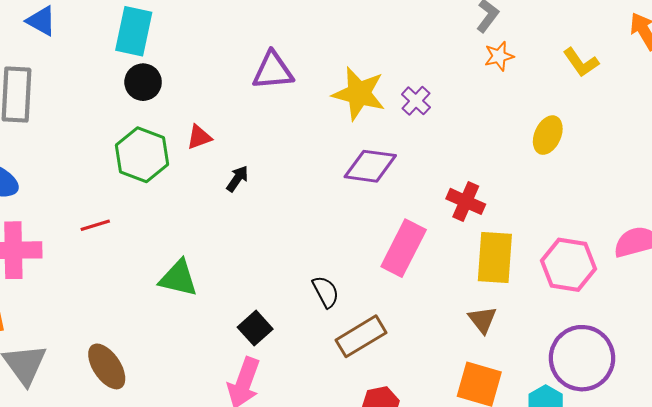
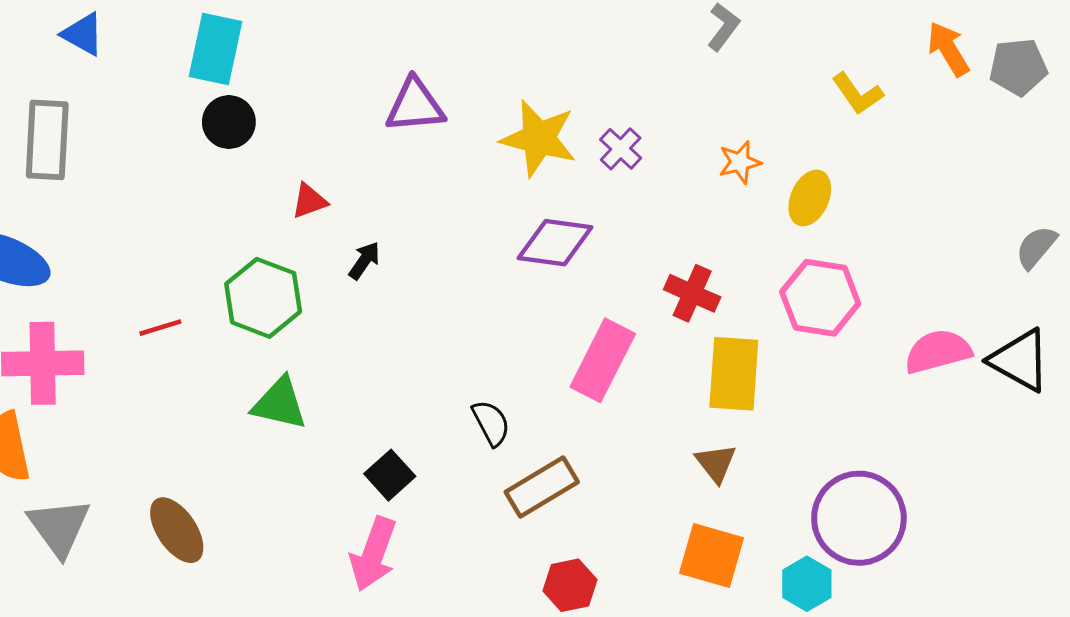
orange star: (499, 56) -> (740, 162), moved
green hexagon: (142, 155) -> (263, 298), moved
pink hexagon: (569, 265) -> (820, 298), moved

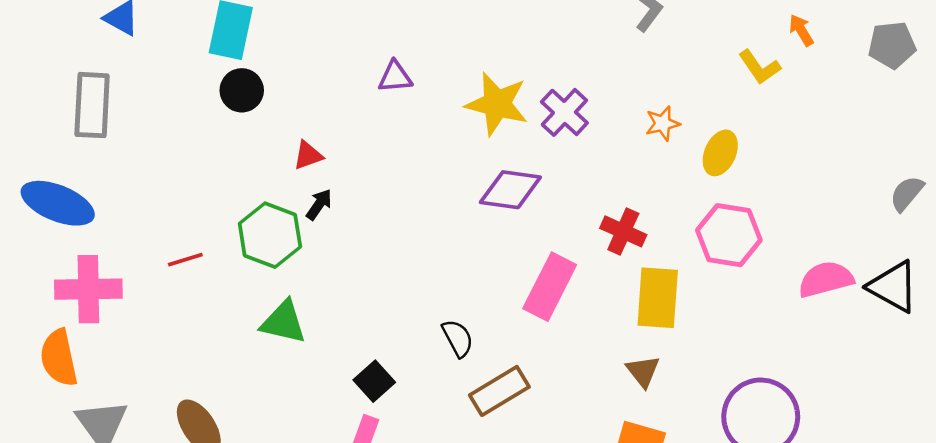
orange arrow: (948, 49) -> (801, 30), moved, size x0.7
purple triangle: (415, 106) -> (395, 77), size x0.7
purple cross: (621, 149) -> (564, 112), size x1.4
black arrow: (364, 261) -> (319, 204), moved

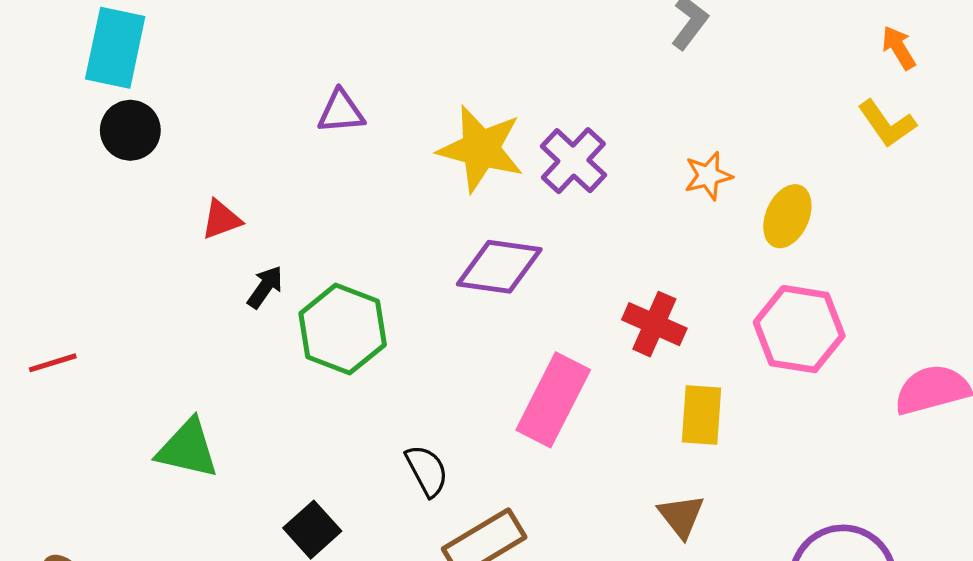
yellow L-shape: (760, 67) -> (887, 124), moved
black arrow: (319, 204) -> (265, 287), moved
green hexagon: (270, 235) -> (343, 329), moved
yellow rectangle: (658, 298) -> (701, 415), size x0.7

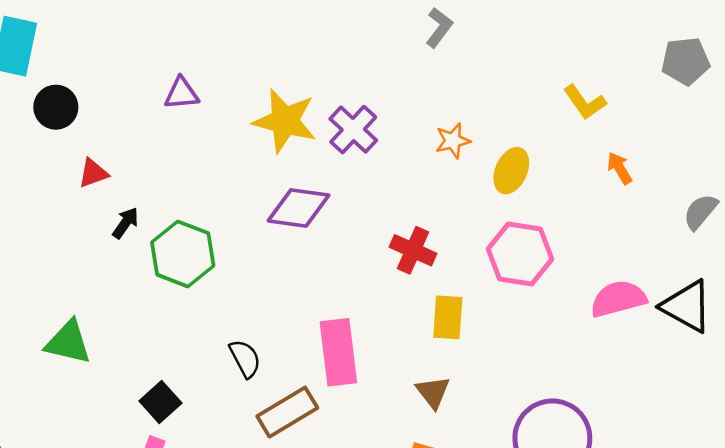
orange arrow: (899, 48) -> (620, 168), moved
black circle: (130, 130) -> (56, 107), moved
pink rectangle: (553, 400) -> (338, 352), moved, turned -34

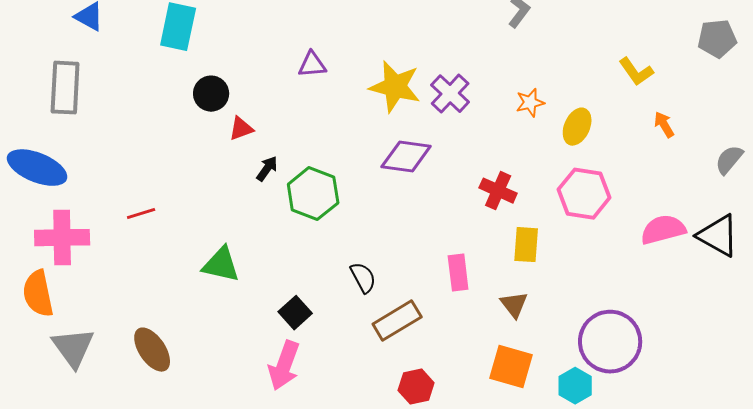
black circle: (56, 107) -> (211, 94), moved
pink rectangle: (338, 352) -> (458, 273), moved, size x0.7

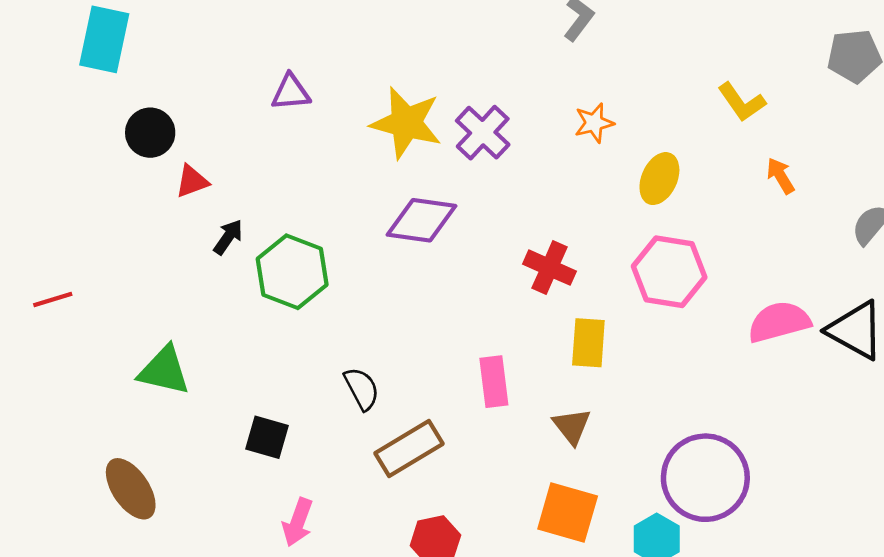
orange star: (530, 103) -> (594, 123), moved
black square: (295, 313) -> (267, 437), turned -32
brown ellipse: (152, 350) -> (131, 489), moved
pink arrow: (284, 366) -> (298, 522), moved, size x0.7

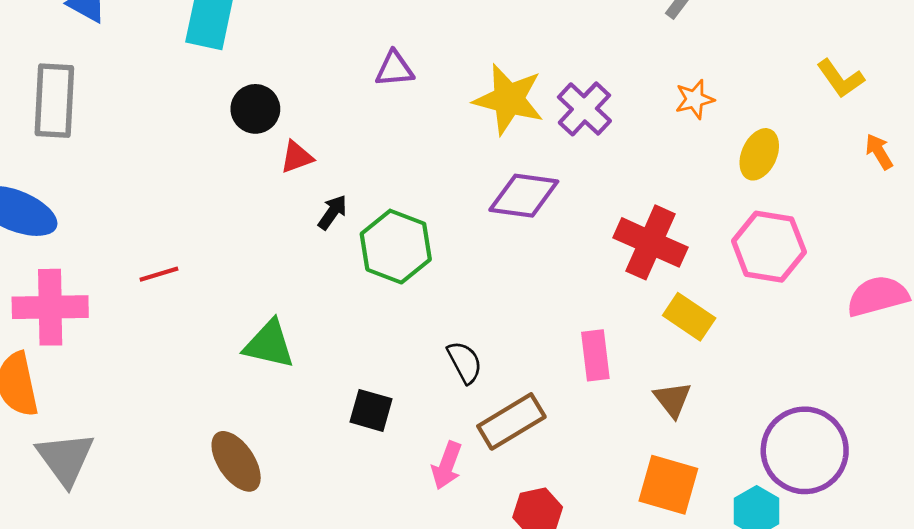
red cross: (550, 268) -> (650, 242), size x1.4
yellow rectangle: (588, 343) -> (689, 317), turned -60
pink arrow: (298, 522) -> (447, 465), moved

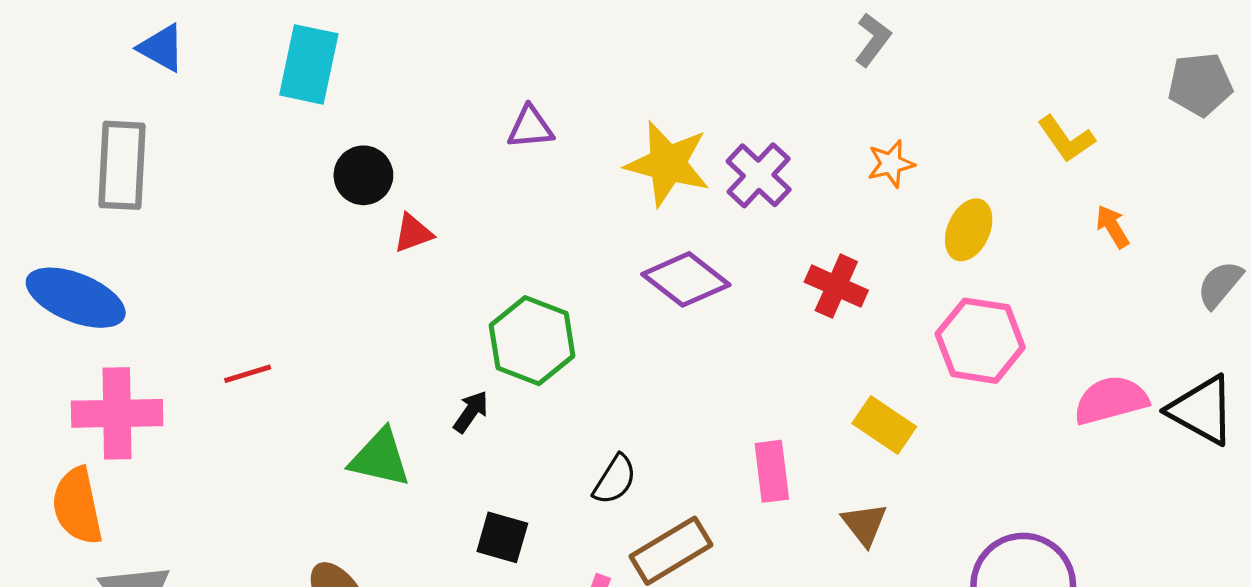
purple diamond: (524, 196) -> (686, 279), turned 30
black arrow: (332, 212) -> (471, 412), moved
red cross: (650, 242) -> (836, 286), moved, size x0.7
black semicircle: (465, 362) -> (615, 480), turned 60

